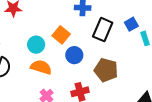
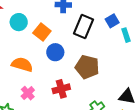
cyan circle: (36, 45) -> (19, 22), moved

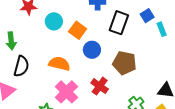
red cross: (61, 89) -> (100, 86), turned -36
pink cross: (28, 93) -> (66, 92), size x1.6

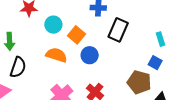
blue square: (147, 16) -> (155, 63), moved, turned -32
brown pentagon: (124, 63) -> (139, 82), moved
orange semicircle: (59, 64) -> (56, 55), moved

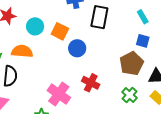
orange semicircle: (56, 55) -> (22, 51), moved
brown pentagon: (139, 82) -> (132, 63), turned -30

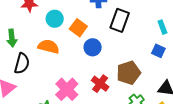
orange semicircle: (22, 51) -> (49, 47), moved
brown pentagon: (132, 63) -> (129, 73), moved

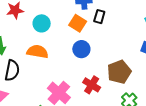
black rectangle: (120, 20) -> (99, 17), moved, size x0.6
orange square: (78, 28) -> (78, 23), moved

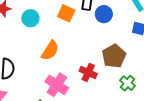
blue circle: (81, 49) -> (104, 14), moved
orange semicircle: (37, 52) -> (50, 50), moved, turned 120

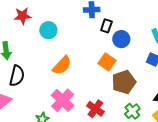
orange square: (66, 13) -> (107, 62), moved
red cross: (88, 72) -> (95, 109), moved

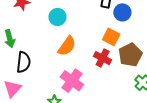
cyan circle: (48, 30) -> (57, 17), moved
red cross: (95, 109) -> (103, 58), moved

